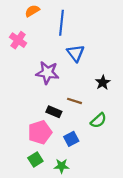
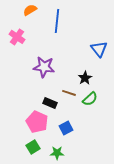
blue triangle: (76, 53) -> (99, 49), moved
black star: (103, 82) -> (85, 78), moved
green semicircle: (98, 120) -> (90, 99), moved
pink pentagon: (40, 132) -> (37, 122), turned -30

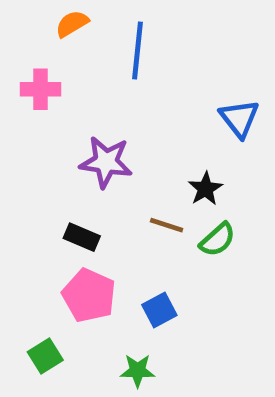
pink cross: (17, 37) -> (40, 89), turned -35
black rectangle: (50, 103) -> (82, 237), moved
green square: (33, 147) -> (45, 356), moved

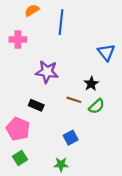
pink pentagon: (89, 295) -> (18, 129), moved

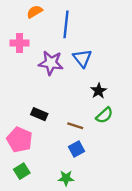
blue triangle: (106, 52) -> (82, 58), moved
purple star: (47, 72) -> (51, 63), moved
brown line: (74, 100) -> (75, 126), moved

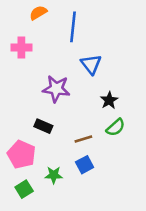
purple star: (51, 63) -> (56, 89), moved
brown line: (75, 126) -> (83, 139), turned -35
green star: (66, 178) -> (54, 175), moved

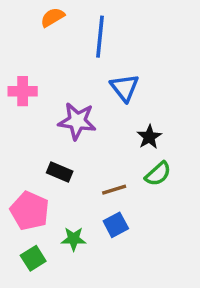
pink cross: (21, 47) -> (23, 91), moved

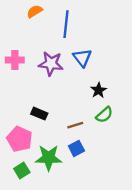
purple star: (77, 121) -> (51, 64), moved
green star: (74, 239) -> (49, 158), size x1.6

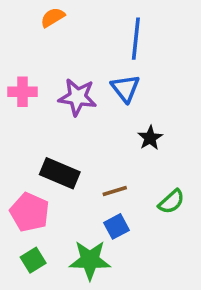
blue line: (66, 24) -> (136, 39), moved
black rectangle: (39, 114) -> (60, 173), size x1.5
green semicircle: (104, 115) -> (171, 202), moved
green star: (49, 158) -> (90, 260), moved

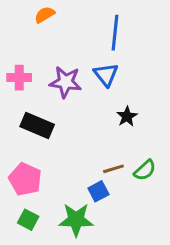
black rectangle: (60, 173) -> (37, 125), moved
brown line: (115, 191) -> (113, 169), moved
green square: (33, 260) -> (28, 220), turned -30

